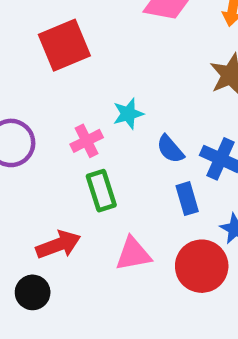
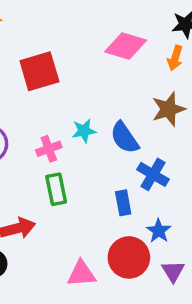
blue semicircle: (170, 149) -> (125, 138), moved, size x1.4
pink triangle: (133, 254) -> (81, 274), moved

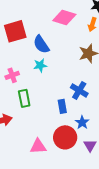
blue semicircle: (125, 138) -> (41, 44), moved
pink cross: (49, 149) -> (12, 75), moved

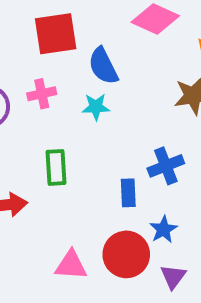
pink cross: (12, 75) -> (42, 94), moved
blue cross: (79, 90) -> (166, 166), turned 30

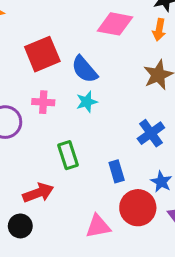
pink cross: (42, 94) -> (43, 102), turned 30
blue rectangle: (128, 193) -> (117, 171), moved

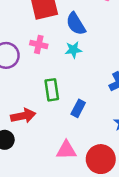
blue rectangle: (117, 171) -> (78, 108), moved, turned 35
red circle: (138, 208) -> (101, 159), moved

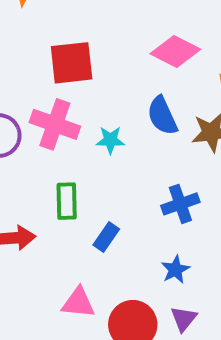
blue semicircle: (76, 24) -> (162, 116), moved
pink cross: (39, 44) -> (55, 124), size x1.6

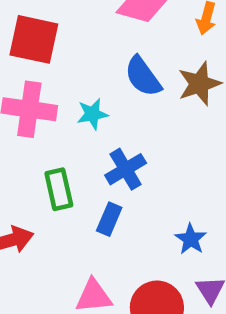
red square: (72, 63) -> (34, 39), turned 30
blue cross: (180, 204) -> (126, 169), moved

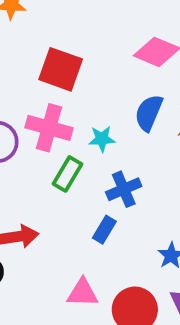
blue semicircle: (143, 76) -> (149, 113), turned 51
green rectangle: (59, 189) -> (68, 174), moved, turned 36

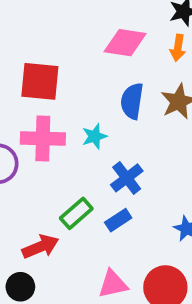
green rectangle: (68, 174) -> (76, 213), moved, turned 32
blue rectangle: (104, 230) -> (118, 220), turned 40

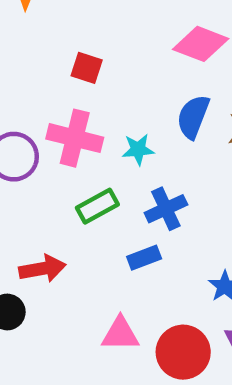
red square: (40, 81) -> (87, 68), size x0.6
green rectangle: (76, 213) -> (97, 206), moved

